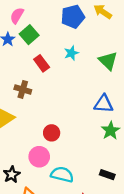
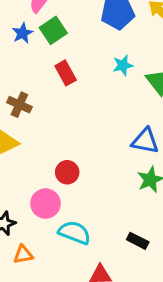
cyan star: (71, 53) -> (123, 65), moved
brown cross: (23, 89) -> (19, 105), moved

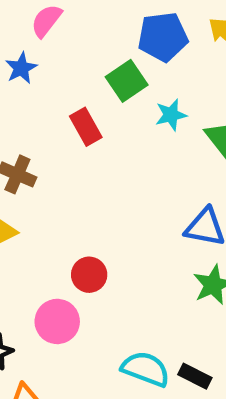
green square: (53, 30) -> (127, 81), moved
cyan semicircle: (74, 233) -> (146, 369), moved

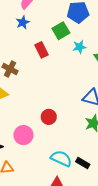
blue star: (21, 68) -> (23, 22), moved
red circle: (89, 275) -> (49, 117), moved

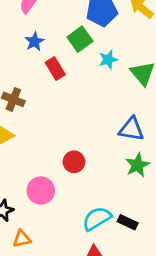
blue star: (23, 22) -> (35, 42), moved
cyan semicircle: (61, 158) -> (97, 219), turned -50

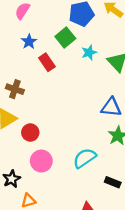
red circle: (74, 162) -> (30, 133), moved
cyan semicircle: (97, 219) -> (85, 158), moved

